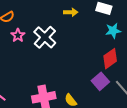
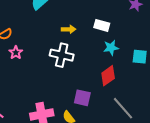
white cross: (45, 37) -> (62, 55), moved, turned -30
purple square: (100, 81) -> (82, 98), moved, turned -36

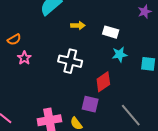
yellow arrow: (69, 29) -> (78, 25), moved
red diamond: (108, 76) -> (103, 82), moved

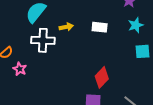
cyan star: (120, 54) -> (136, 25), moved
white cross: (70, 61) -> (43, 40), moved

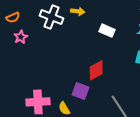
white rectangle: (100, 27) -> (107, 31), moved

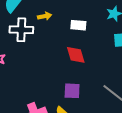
red diamond: (96, 70) -> (76, 55), moved, turned -60

